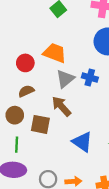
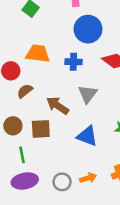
blue cross: (90, 78) -> (73, 62), moved
gray triangle: (65, 79) -> (88, 94), moved
brown semicircle: (26, 91) -> (25, 91), moved

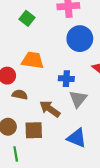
blue cross: (73, 62) -> (66, 79), moved
brown semicircle: (25, 91) -> (20, 95), turned 48

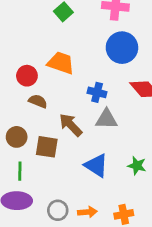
gray triangle: (78, 99) -> (106, 119), turned 42

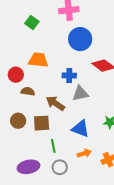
green line: (20, 171) -> (53, 146), moved
orange arrow: (87, 212) -> (84, 153), moved

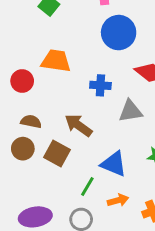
brown semicircle: (28, 91) -> (31, 122), moved
gray triangle: (80, 93) -> (130, 111), moved
brown square: (42, 123) -> (57, 153), turned 30
green line: (53, 146) -> (87, 186), moved, turned 40

